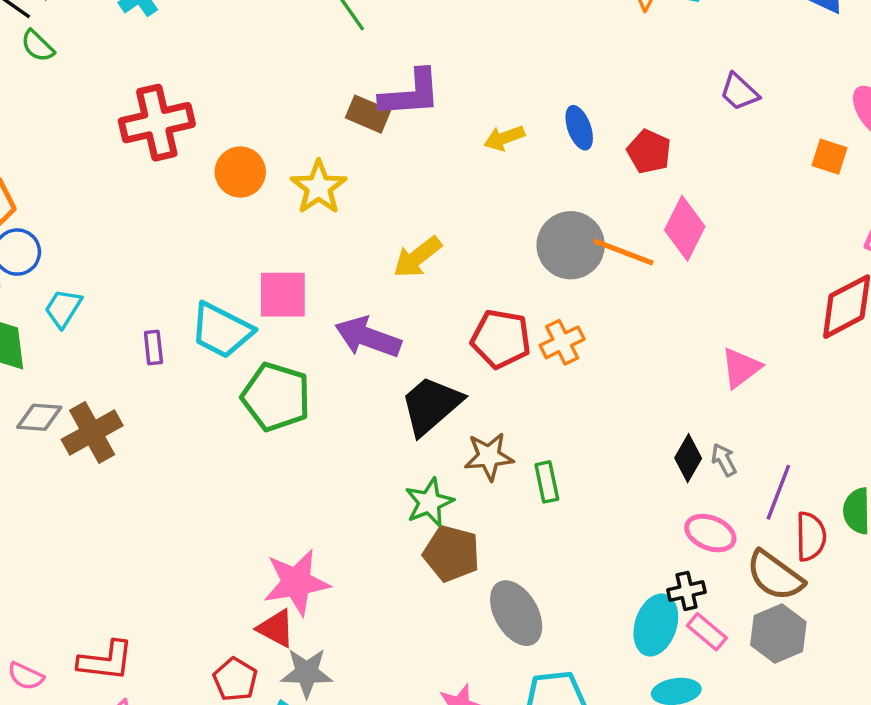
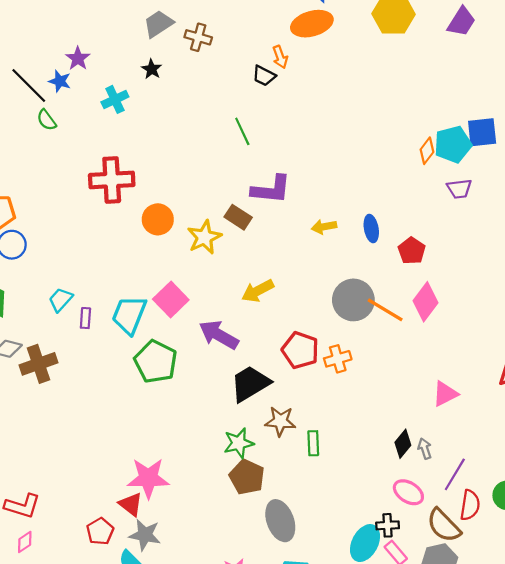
purple trapezoid: (739, 92) -> (459, 189), moved, turned -60
brown rectangle: (368, 114) -> (238, 217), moved
pink square: (283, 295) -> (171, 299), turned 36
cyan trapezoid: (63, 308) -> (61, 300), moved
cyan trapezoid: (222, 330) -> (129, 315), turned 75

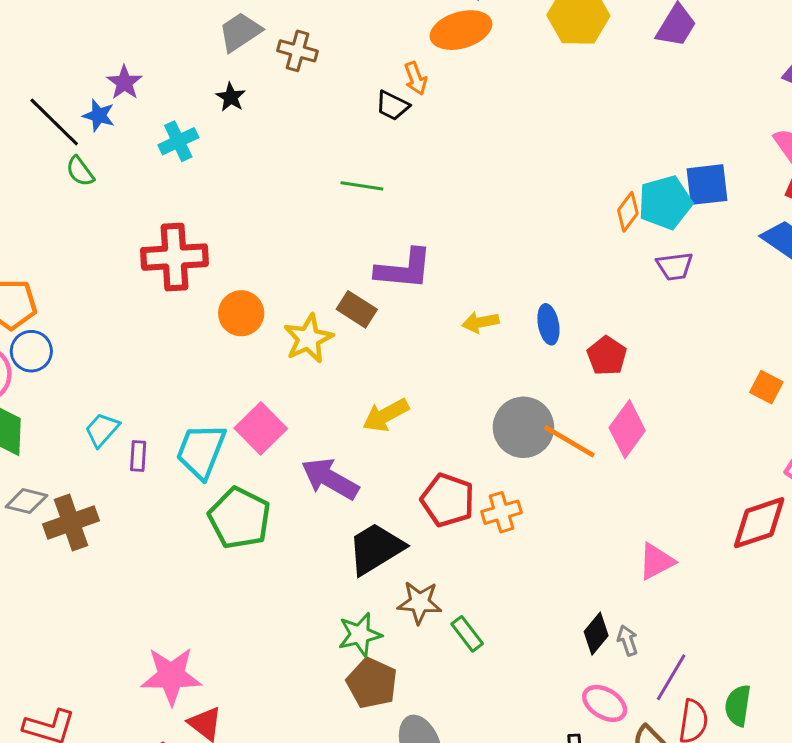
green line: (242, 131) -> (362, 186), turned -56
green rectangle: (313, 443) -> (467, 634), turned -35
pink star: (148, 478) -> (171, 676), moved

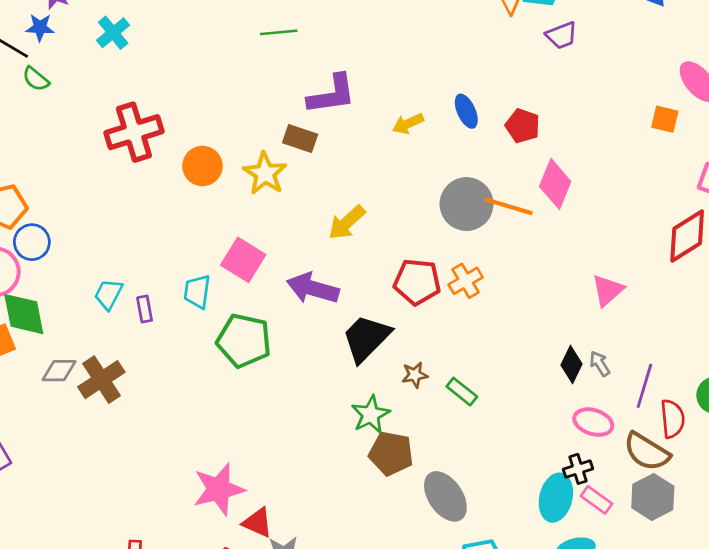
cyan trapezoid: (201, 451) -> (197, 292), size x0.7
brown star: (420, 603) -> (415, 375), size x0.7

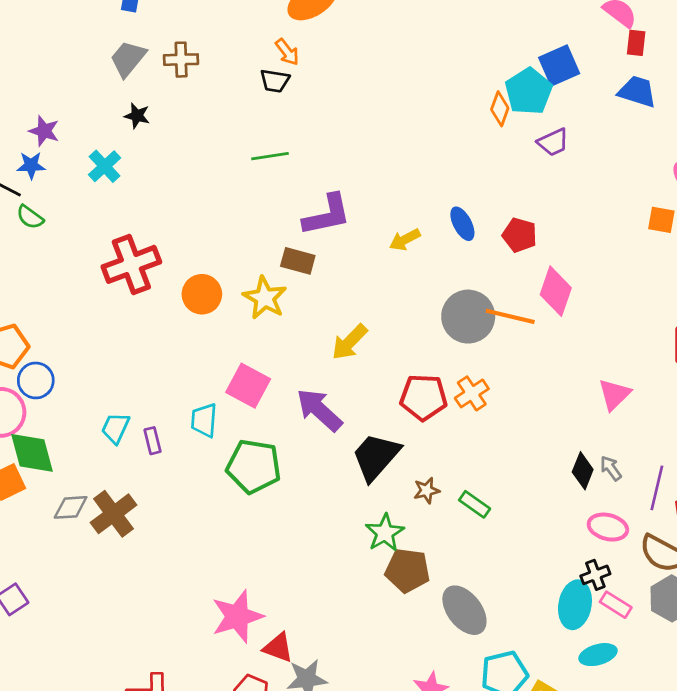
purple arrow: (313, 288) -> (319, 410), turned 30

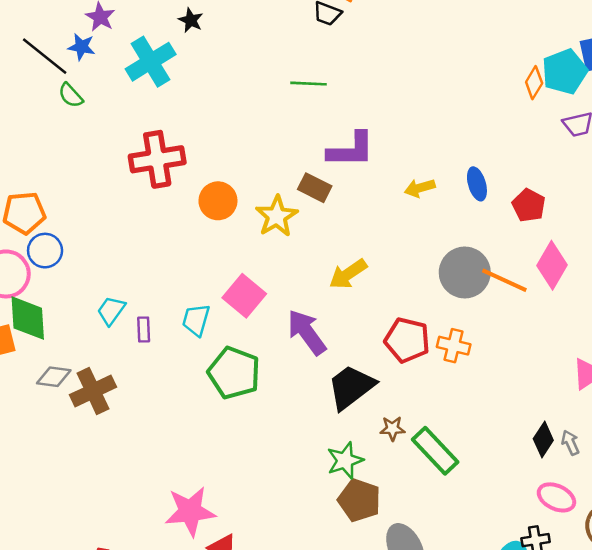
cyan cross: (105, 166) -> (151, 62), size x1.5
orange cross: (472, 393) -> (454, 346), turned 36
green rectangle: (475, 504) -> (435, 451), size x1.6

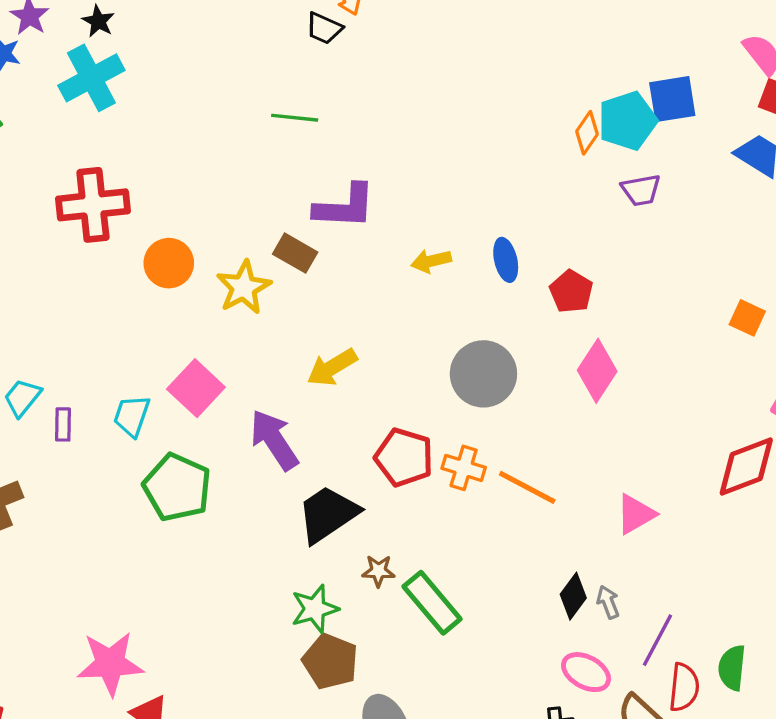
black star: (191, 20) -> (98, 21), moved
orange line: (504, 280) -> (527, 487), moved

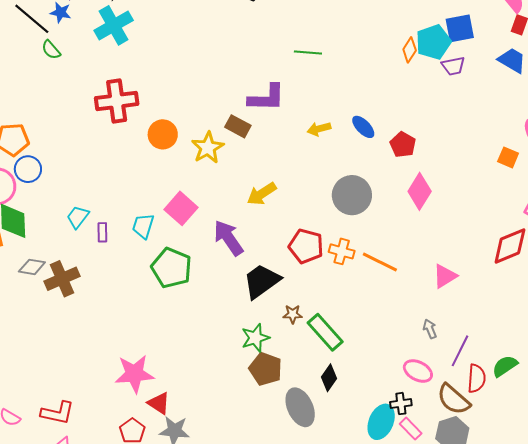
green line: (295, 118) -> (308, 52), moved
purple trapezoid: (641, 190) -> (453, 66), moved
blue ellipse: (506, 260) -> (363, 127), turned -30
black diamond: (573, 596) -> (329, 378), moved
green semicircle: (732, 668) -> (505, 366), turned 52

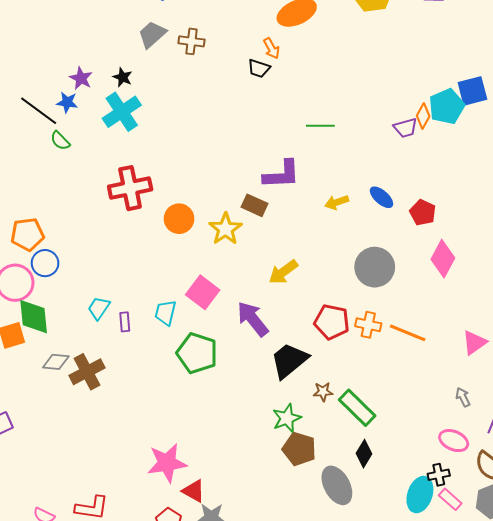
purple trapezoid: (453, 66) -> (406, 128), moved

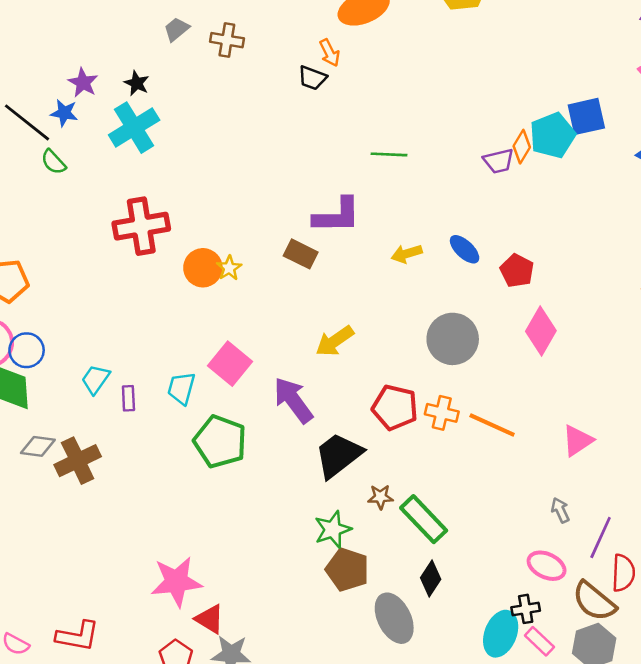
gray trapezoid: (152, 34) -> (177, 29), size x0.7
yellow star: (225, 229) -> (229, 268), moved, size x0.6
blue circle: (45, 263) -> (27, 350), moved

